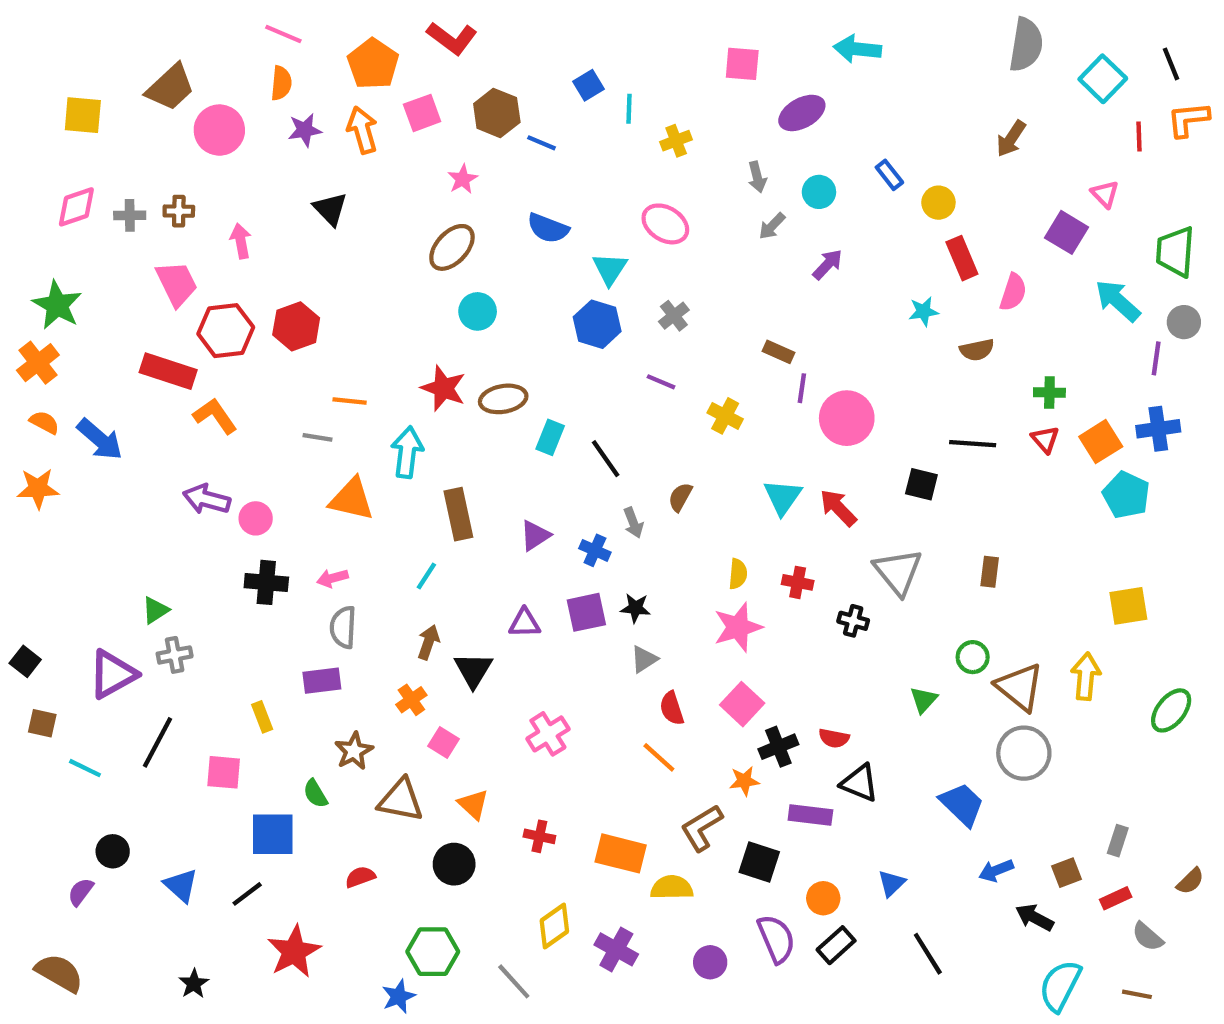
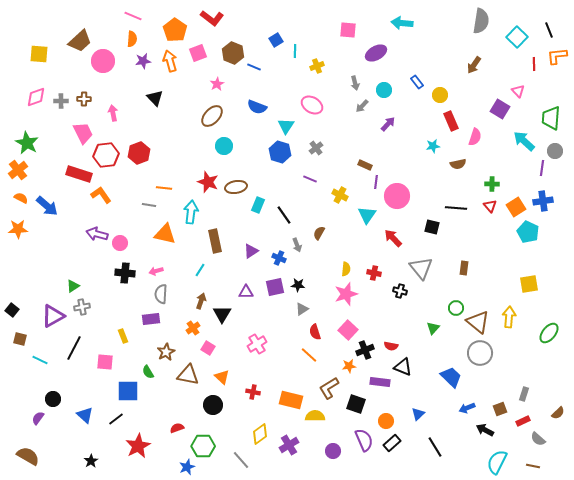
cyan triangle: (783, 497) -> (367, 215), moved
red semicircle: (360, 877) -> (177, 428), moved
purple cross: (616, 949) -> (289, 445), turned 30

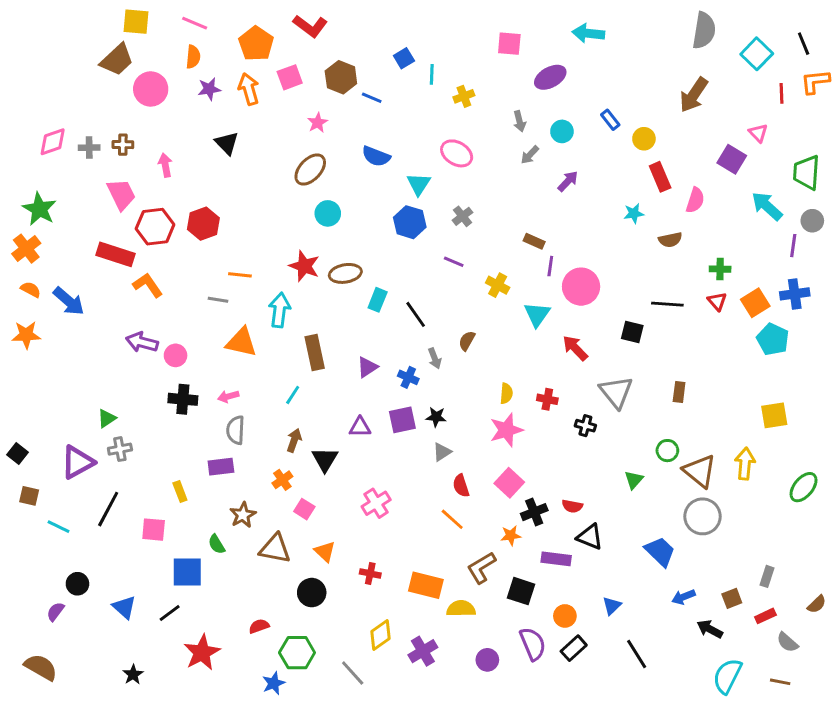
yellow square: (39, 54) -> (136, 22), moved
brown arrow: (474, 65) -> (694, 95), size x1.4

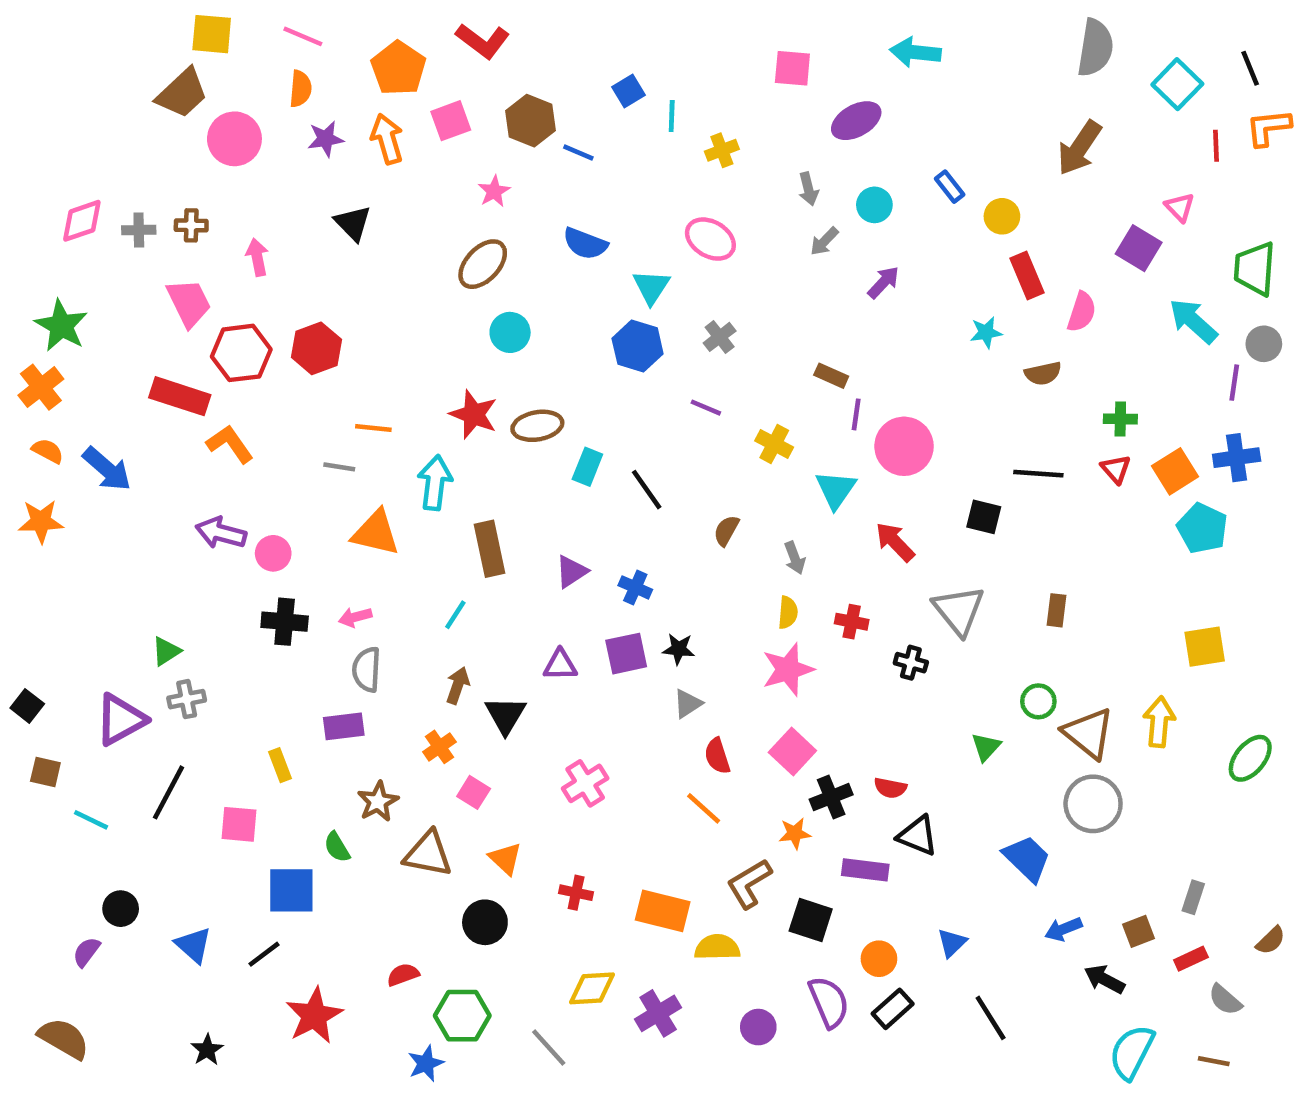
gray arrow: (435, 358) -> (795, 558), moved
yellow diamond: (380, 635) -> (592, 988), turned 32

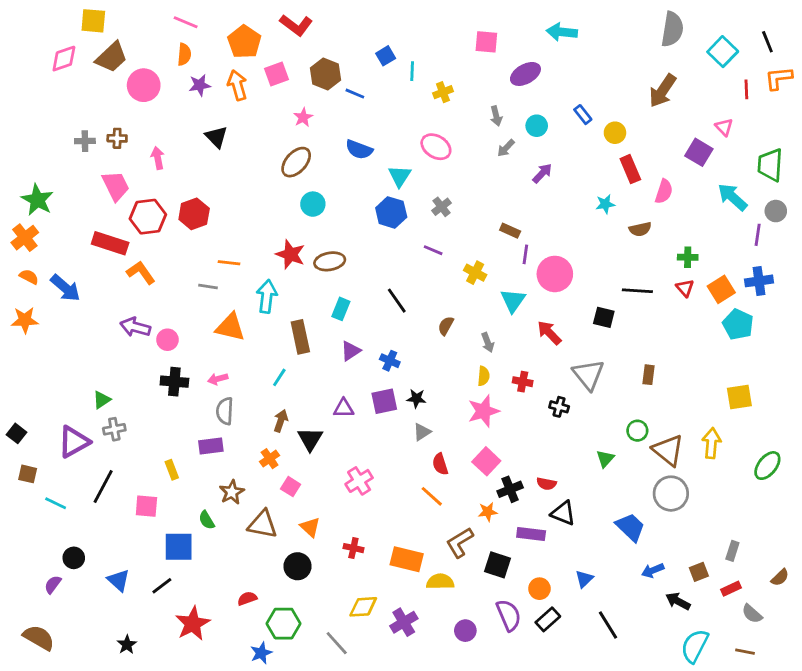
yellow square: (212, 34) -> (93, 21), moved
pink diamond: (82, 221) -> (64, 59), moved
cyan rectangle: (587, 467) -> (341, 309), moved

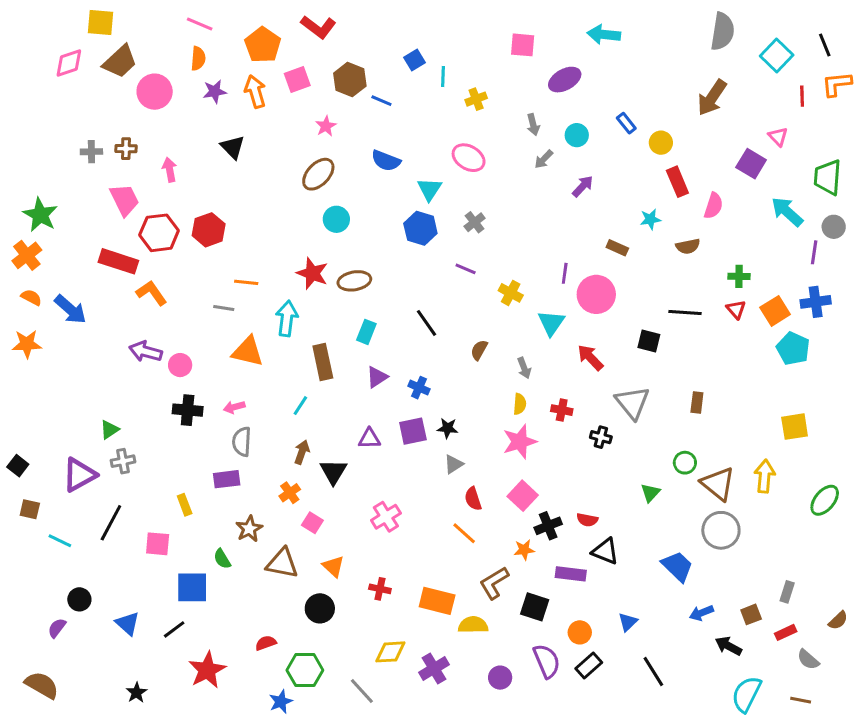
brown rectangle: (510, 231) -> (617, 248), moved

